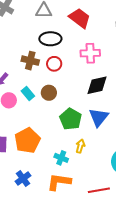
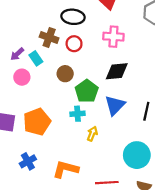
cyan rectangle: (28, 94) -> (36, 58), moved
green pentagon: (71, 119) -> (87, 91), moved
cyan cross: (61, 158) -> (77, 114), moved, turned -32

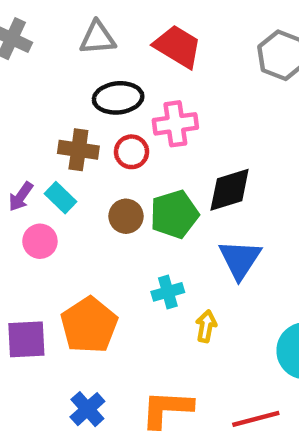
pink cross: (113, 37) -> (175, 124), moved
green pentagon: (87, 91) -> (174, 214), moved, turned 30

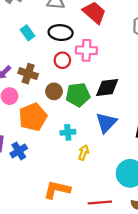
brown cross: (78, 150) -> (28, 74), moved
cyan rectangle: (60, 198) -> (27, 33), moved
orange pentagon: (89, 325) -> (33, 117), moved
blue cross: (87, 409) -> (19, 151), moved

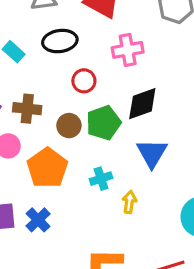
pink cross: (86, 50) -> (128, 50), moved
red circle: (62, 60) -> (84, 81), moved

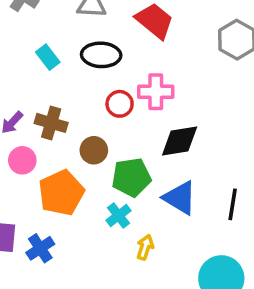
pink cross: (128, 50) -> (156, 92), moved
green pentagon: (104, 123) -> (131, 177), moved
blue triangle: (152, 153) -> (180, 198), turned -40
cyan cross: (101, 179) -> (118, 216), turned -30

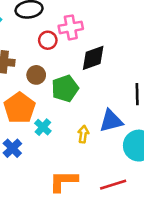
blue triangle: (180, 198) -> (111, 121), moved, turned -35
cyan cross: (118, 216) -> (43, 127), moved

